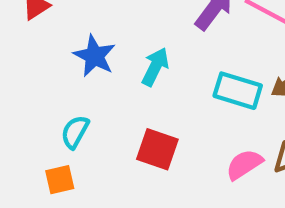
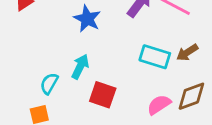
blue star: (94, 56) -> (87, 19), moved
cyan arrow: (155, 67) -> (80, 67), moved

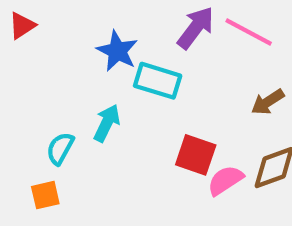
cyan rectangle: (155, 57) -> (158, 81), moved
red square: (103, 95) -> (196, 155), moved

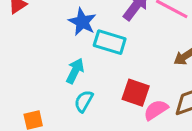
cyan semicircle: (60, 148) -> (84, 101), moved

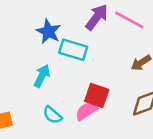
cyan semicircle: (84, 101) -> (52, 115), moved, turned -78
pink semicircle: (156, 110) -> (86, 111), moved

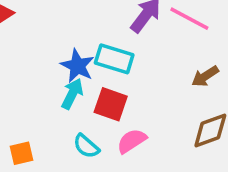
blue star: (48, 32) -> (77, 66), moved
red square: (97, 95) -> (111, 104), moved

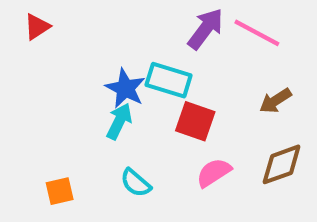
red square: (111, 104) -> (195, 121), moved
pink semicircle: (132, 141) -> (214, 173), moved

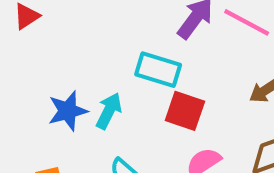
blue star: (125, 88) -> (68, 111), moved, turned 30

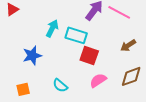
cyan arrow: (109, 111) -> (52, 28), moved

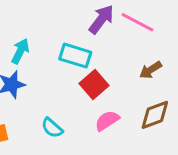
cyan arrow: (52, 28) -> (20, 51), moved
red square: (89, 55) -> (94, 84), turned 30

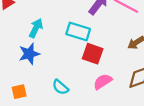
red square: (94, 84) -> (93, 54), turned -30

